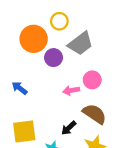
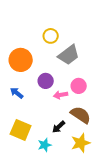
orange circle: (34, 39) -> (21, 60), moved
purple circle: (54, 58) -> (46, 81), moved
yellow square: (24, 131) -> (21, 130), turned 30

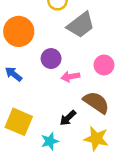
pink circle: (79, 86) -> (104, 65), moved
yellow star: (81, 143) -> (96, 139), turned 30

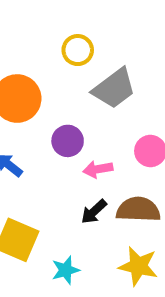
brown semicircle: (96, 102) -> (138, 210), turned -32
black arrow: (68, 118) -> (94, 212), moved

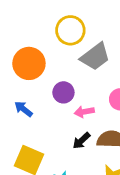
yellow circle: (78, 50) -> (70, 30), size x1.4

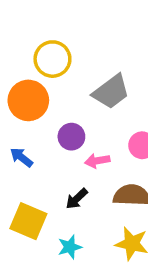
yellow circle: (70, 30) -> (52, 59), moved
black arrow: (81, 141) -> (77, 199), moved

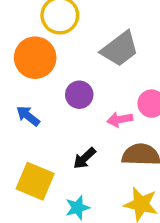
pink arrow: (97, 161) -> (120, 119), moved

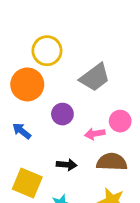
black arrow: (85, 158) -> (67, 165), turned -132

